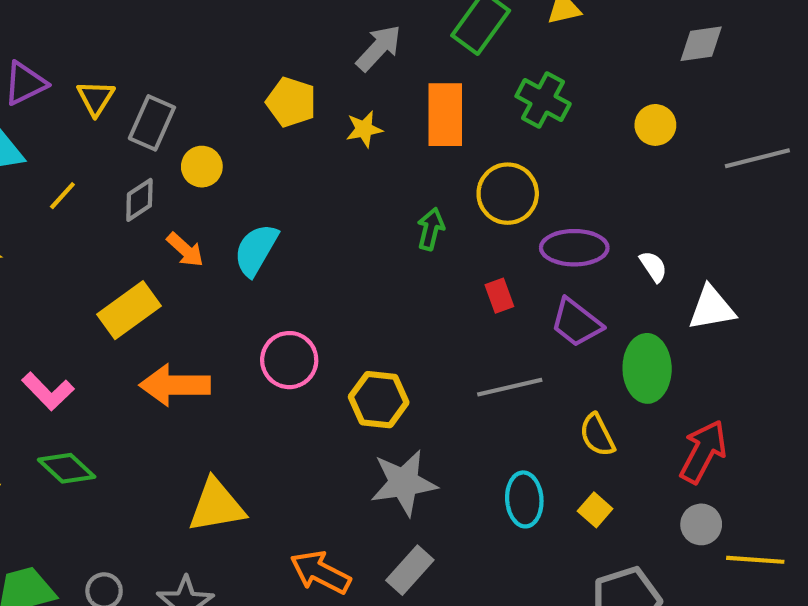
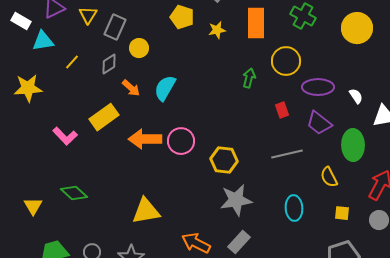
yellow circle: (655, 125) -> (357, 28), size x1.6
orange arrow: (175, 385) -> (145, 139), moved
pink L-shape: (48, 391) -> (65, 136), moved
yellow square: (595, 510) -> (342, 213), moved, turned -35

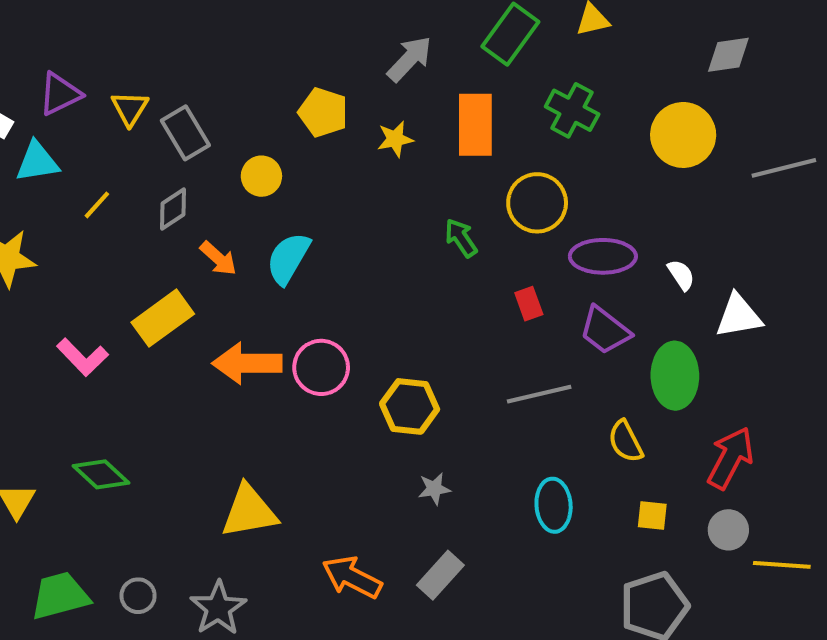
gray rectangle: (115, 27) -> (185, 133), turned -55
yellow circle: (139, 48) -> (261, 176), moved
green arrow: (249, 78) -> (461, 238), turned -48
gray star: (236, 200) -> (434, 489), size x0.5

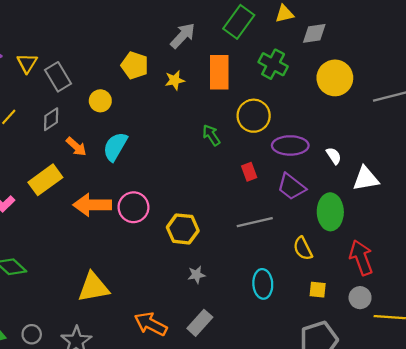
gray diamond: (728, 55) -> (314, 33), moved
red arrow: (730, 458) -> (361, 258), turned -48

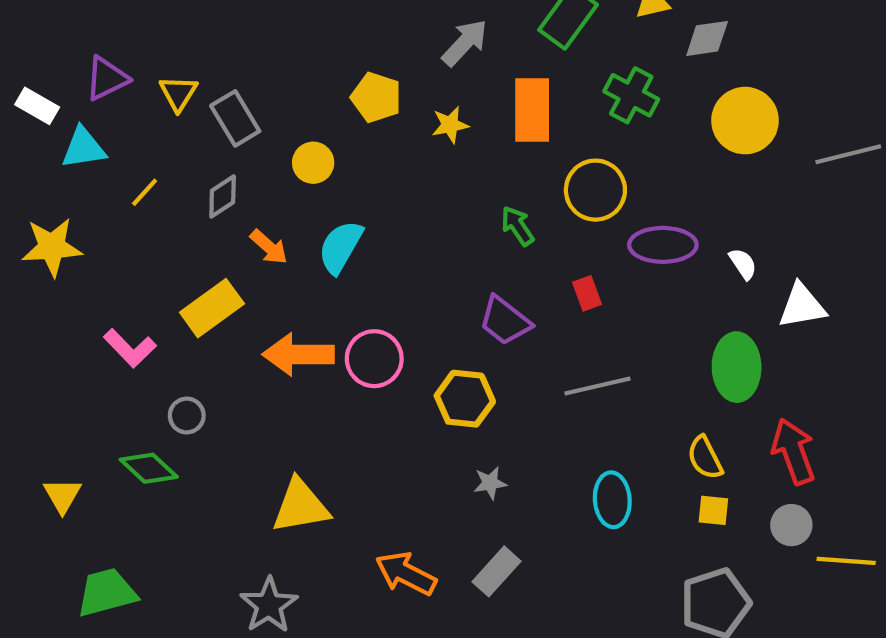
purple trapezoid: (291, 187) -> (505, 321), moved
yellow semicircle: (303, 248) -> (705, 458), moved
gray circle: (32, 334) -> (187, 416), moved

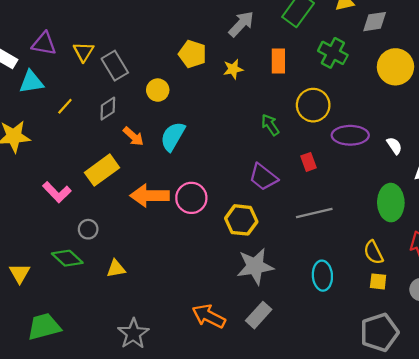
purple triangle: (107, 78) -> (44, 44), turned 36
orange rectangle: (532, 110) -> (278, 61), size x0.7
gray star: (490, 483) -> (255, 266), size x2.0
yellow triangle: (300, 506) -> (116, 269), moved, size x0.6

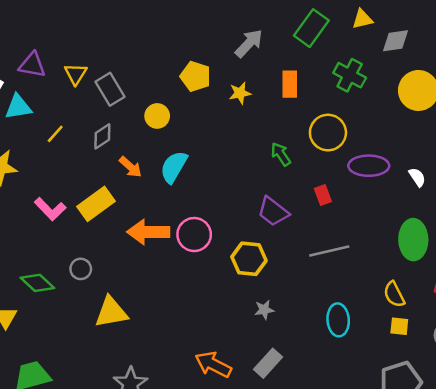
pink L-shape: (57, 192) -> (50, 209), moved
green diamond: (67, 258) -> (37, 283), moved
gray star: (255, 266) -> (264, 310), size x0.5
yellow triangle: (116, 269) -> (111, 312), size x1.6

